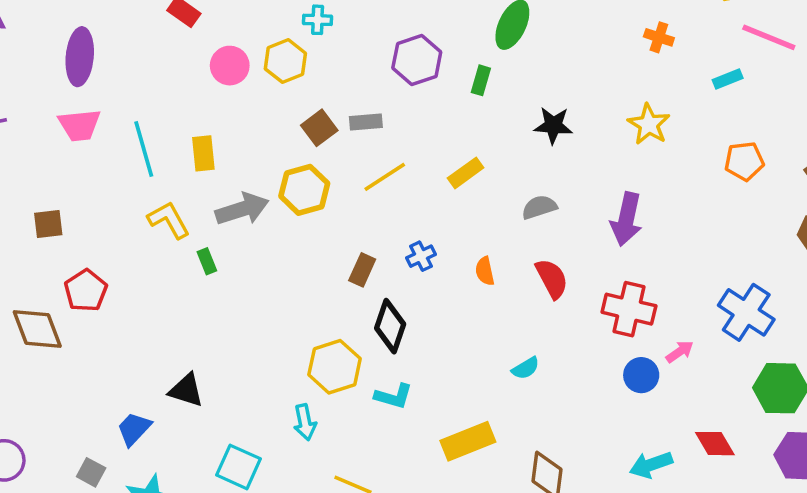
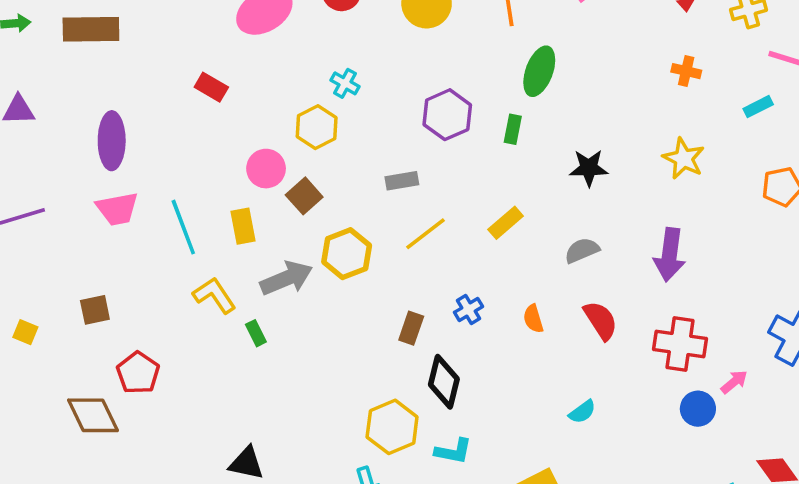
cyan cross: (318, 20) -> (345, 83), turned 32
pink circle: (230, 66) -> (266, 169), moved
brown square: (319, 128) -> (304, 196), moved

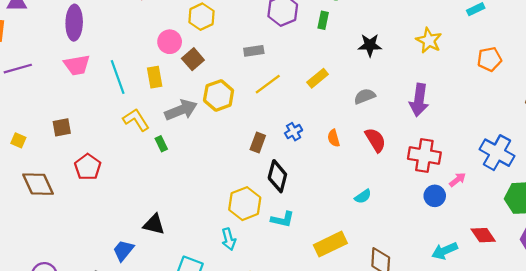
brown diamond: (93, 415) -> (38, 184), moved

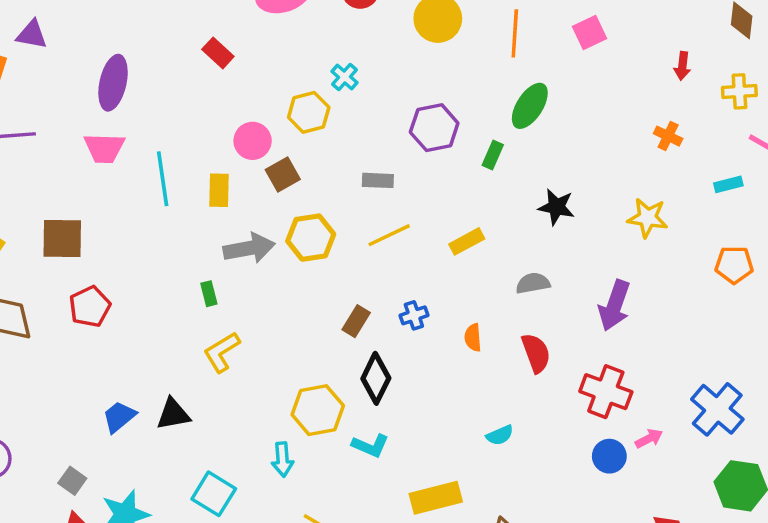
yellow star: (429, 40) -> (648, 218), turned -30
yellow L-shape: (136, 120) -> (222, 352), moved, turned -100
brown square: (62, 127) -> (62, 238), size x1.5
black triangle: (154, 224) -> (173, 414), turned -35
blue trapezoid: (123, 250) -> (119, 417), moved

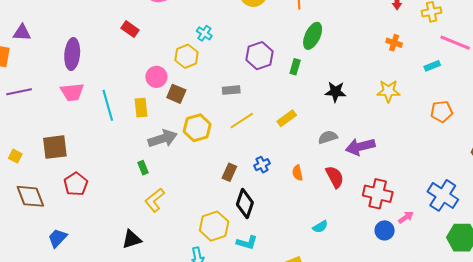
brown square: (283, 175) -> (176, 94), turned -30
purple arrow: (614, 305) -> (360, 147), moved, turned 64
blue trapezoid: (119, 417) -> (57, 238), moved

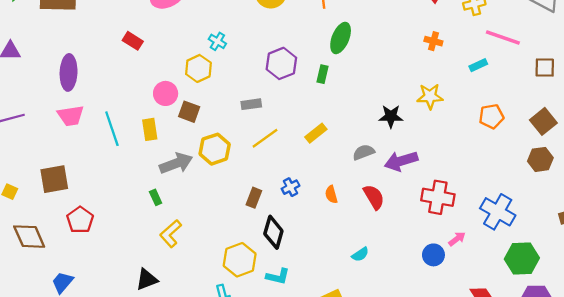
black star: (335, 92) -> (391, 116), moved
red cross: (378, 194) -> (438, 197), moved

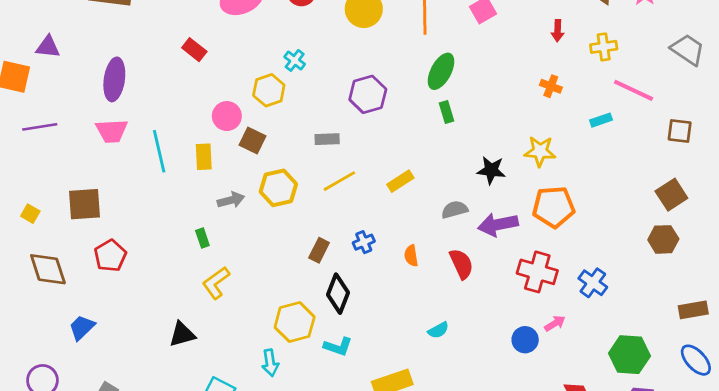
green rectangle: (322, 74) -> (446, 112), moved, turned -36
orange pentagon: (491, 116) -> (554, 207), moved, size x1.4
gray arrow: (176, 163) -> (231, 200), size x0.7
blue cross: (498, 212) -> (593, 283), moved, size x0.7

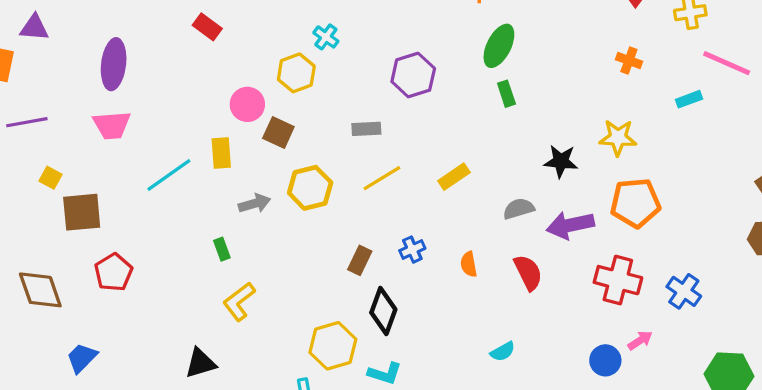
cyan line: (159, 151) -> (169, 175), moved, turned 69
yellow square: (30, 214) -> (51, 178), moved

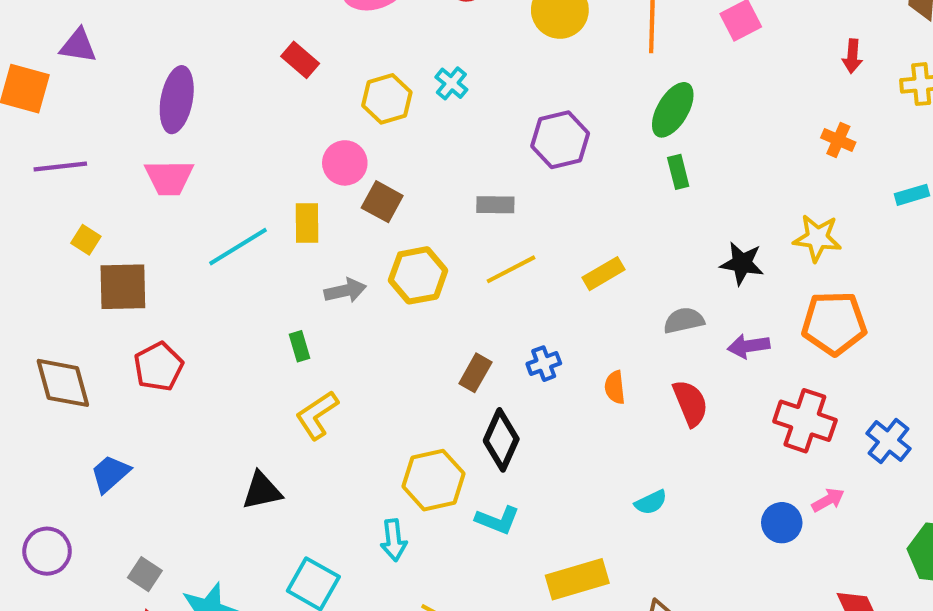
yellow hexagon: (296, 73) -> (387, 99), moved
purple arrow: (570, 225) -> (749, 346), size x0.7

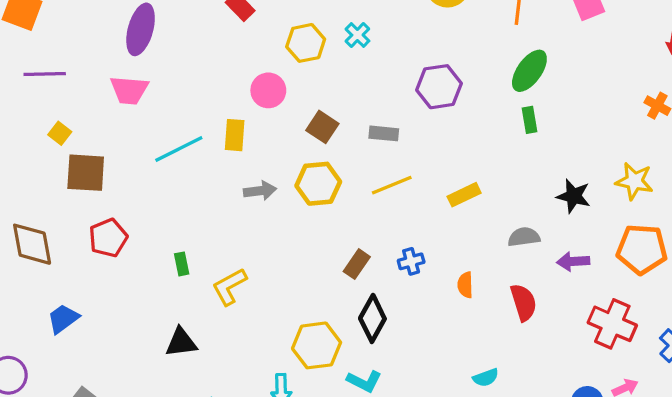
brown square: (382, 202) -> (322, 127), moved
green rectangle: (299, 346) -> (182, 264), moved

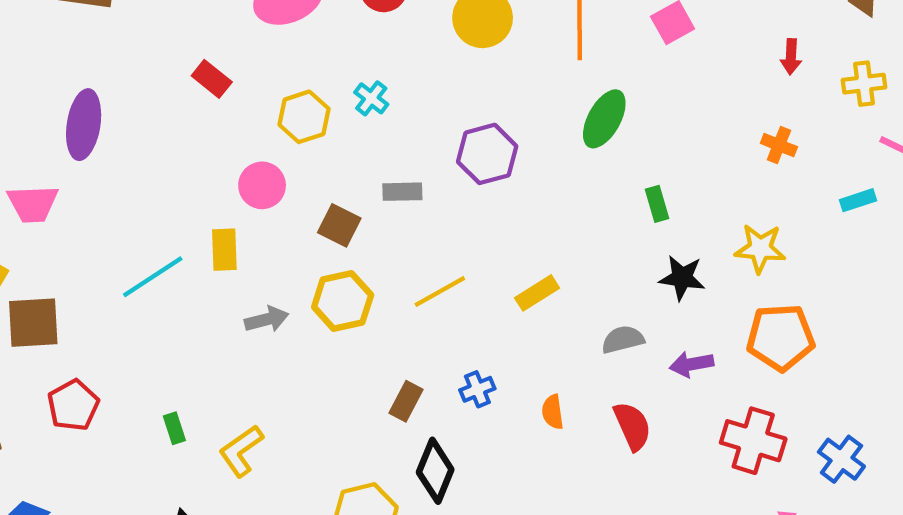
pink trapezoid: (129, 90) -> (33, 204), moved
green rectangle: (530, 120) -> (657, 204), moved
gray rectangle: (384, 133) -> (402, 192), moved

